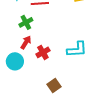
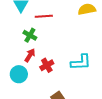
green cross: (26, 22) -> (30, 35), turned -32

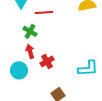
red arrow: (30, 55) -> (30, 51), turned -48
cyan L-shape: (81, 62) -> (88, 68), moved

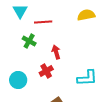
red arrow: (30, 51) -> (56, 52), moved

